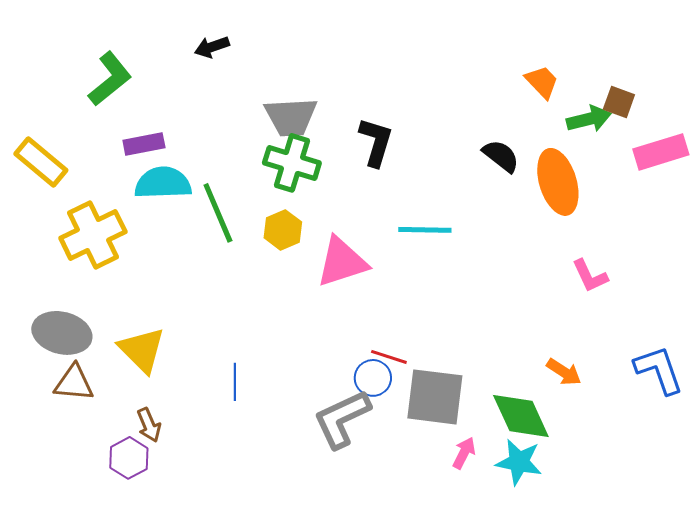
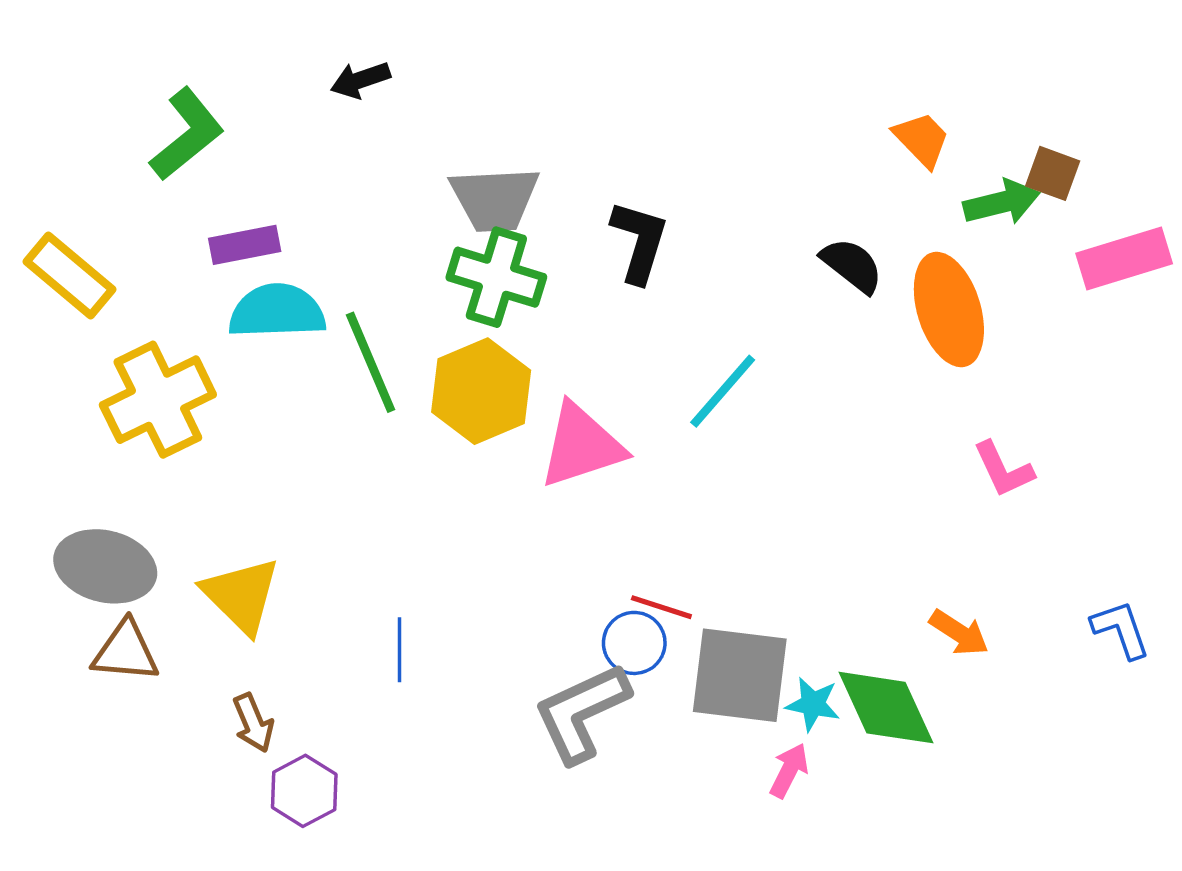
yellow hexagon: (283, 230) -> (481, 391), size x1.5
cyan line: (425, 230) -> (723, 391), turned -50
blue L-shape: (659, 370) -> (1121, 629), size x0.7
purple hexagon: (129, 458) -> (304, 791), moved
cyan star: (519, 462) -> (813, 704), moved, size x0.7

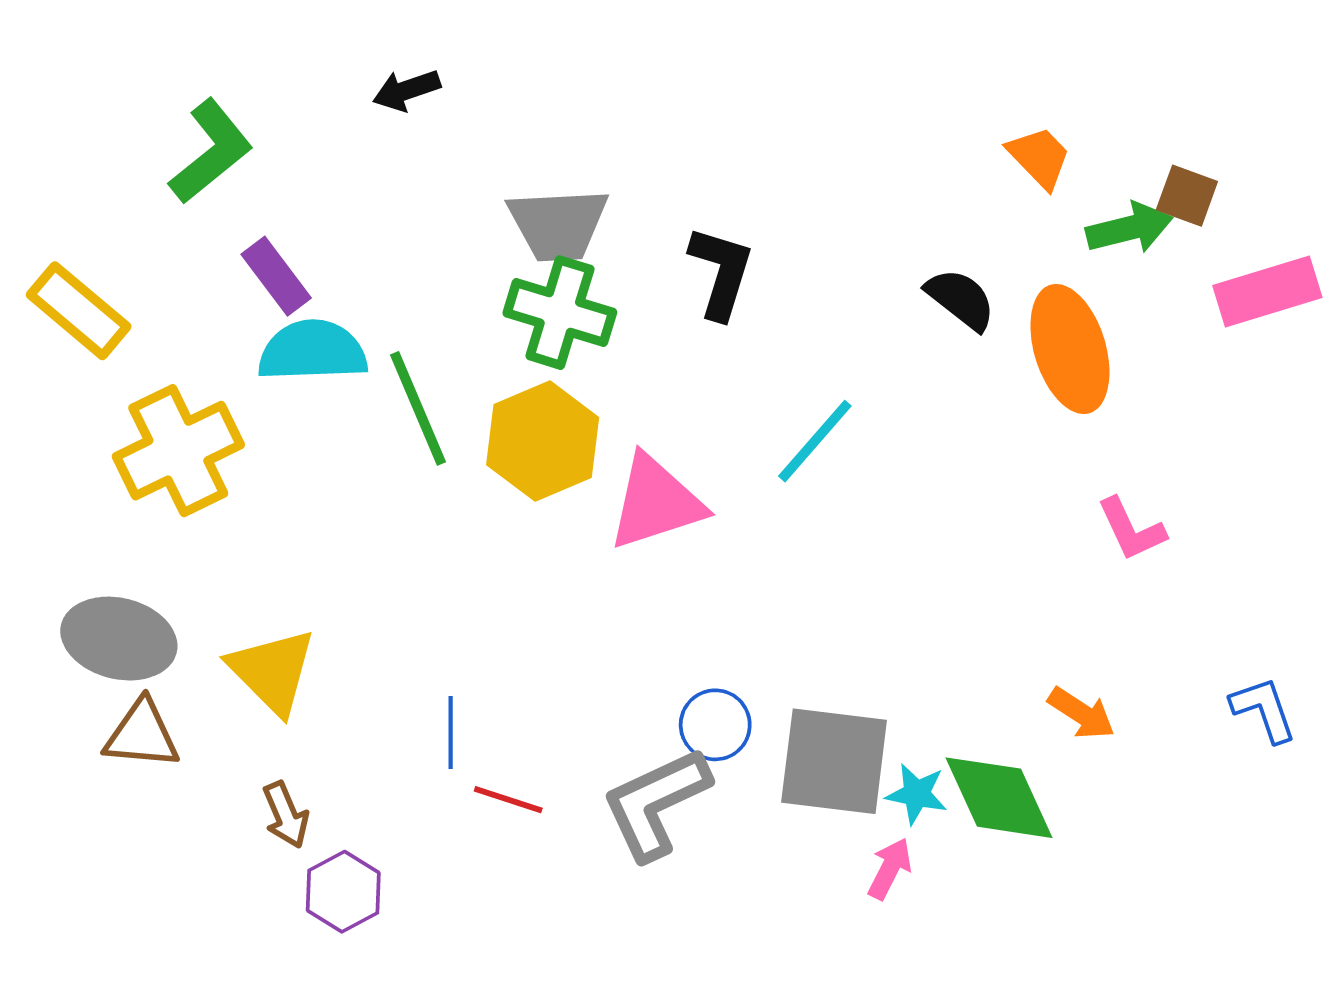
purple rectangle: (245, 245) -> (276, 276), turned 64
red line: (661, 607) -> (508, 800), moved

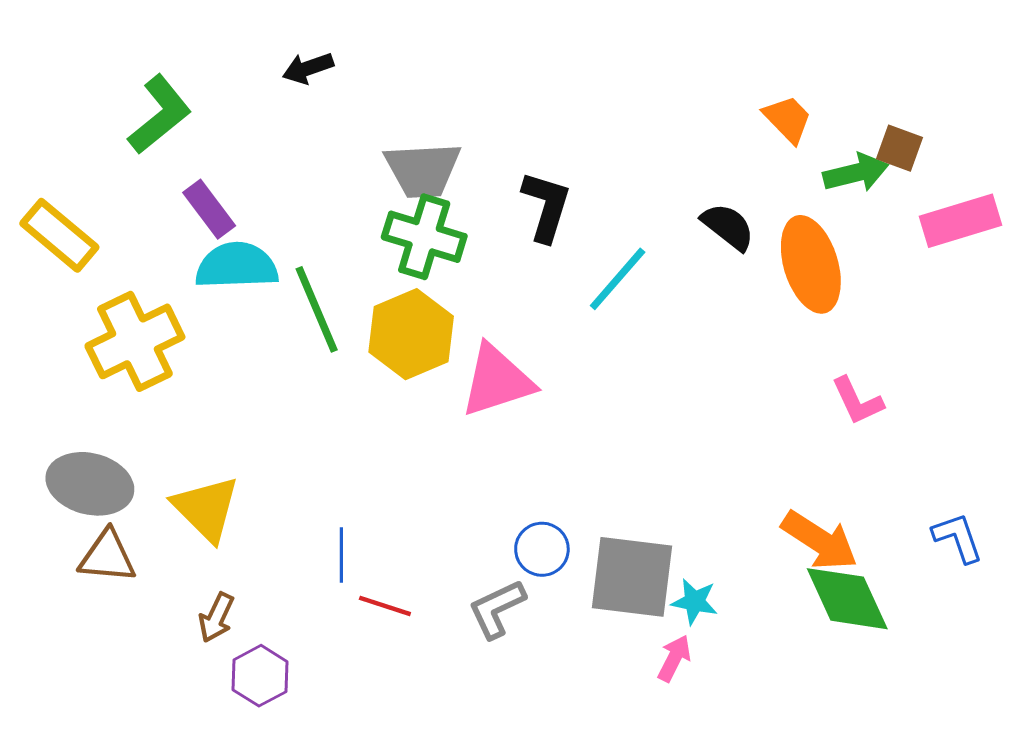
cyan line: (815, 441) -> (618, 279), moved
orange arrow: (1081, 713) -> (820, 541), size x1.5
green diamond: (999, 798) -> (847, 599), moved
gray L-shape: (656, 803) -> (497, 609), size x0.7
brown arrow: (286, 815) -> (216, 618), turned 48

